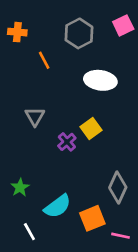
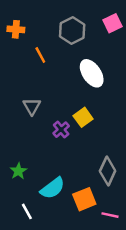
white ellipse: (100, 80) -> (92, 73), turned 48

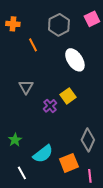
pink line: (110, 215) -> (90, 176), turned 72

